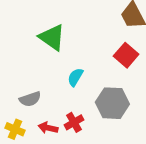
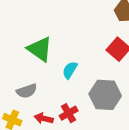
green triangle: (52, 37) -> (40, 49), moved

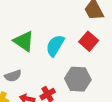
cyan semicircle: (70, 70) -> (55, 46), moved, size x1.5

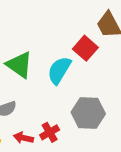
red square: (89, 41) -> (85, 48), moved

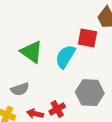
red square: (85, 48) -> (87, 38), turned -30

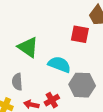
cyan semicircle: (65, 57) -> (59, 64), moved, turned 80
gray semicircle: (20, 89) -> (17, 82), turned 105

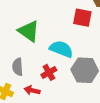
red cross: (52, 100) -> (49, 72), moved

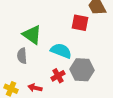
gray semicircle: (18, 67) -> (22, 56), moved
red cross: (49, 72) -> (58, 76), moved

